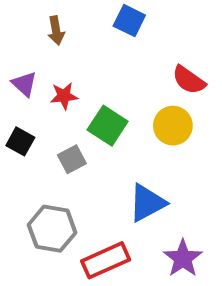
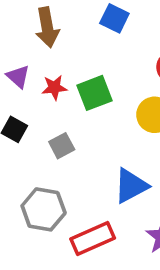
brown arrow: (56, 31) -> (47, 27), size x1.5
green square: (108, 126) -> (94, 93), moved, turned 36

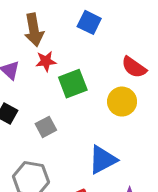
red star: (54, 87) -> (46, 61), moved

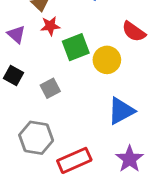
yellow circle: (122, 102) -> (107, 60), moved
blue triangle: (103, 160) -> (121, 111), moved

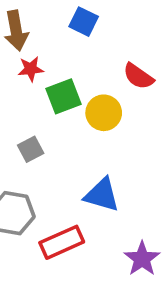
blue triangle: (121, 111) -> (102, 195), moved, turned 44
purple star: (130, 159) -> (142, 259), moved

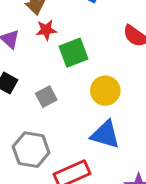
yellow circle: (104, 113) -> (105, 91), moved

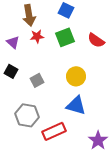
green square: (73, 53) -> (65, 37), moved

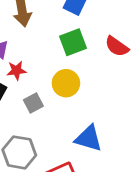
red star: (37, 36) -> (16, 70), moved
yellow circle: (76, 76) -> (66, 83), moved

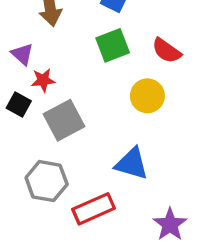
yellow circle: (66, 83) -> (147, 96), moved
gray square: (33, 103) -> (64, 120), size x1.6

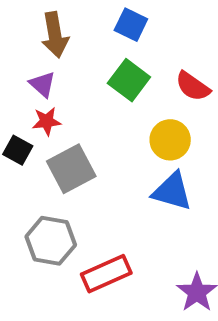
green square: (113, 45) -> (129, 80), turned -32
purple triangle: (22, 54) -> (42, 84), moved
blue triangle: (132, 164) -> (172, 191), moved

